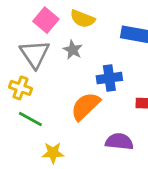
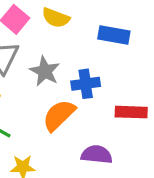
gray star: (73, 50) -> (45, 71), moved, size x1.4

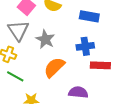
blue cross: (86, 84) -> (85, 46), moved

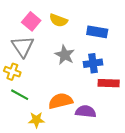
gray star: (45, 39) -> (65, 55), moved
orange semicircle: (54, 67) -> (61, 101), moved, turned 30

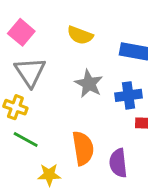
pink square: (31, 21) -> (21, 32), moved
orange semicircle: (61, 101) -> (83, 148), turned 95
purple semicircle: (86, 111) -> (118, 163), turned -102

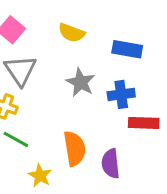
yellow star: (49, 175) -> (40, 176), turned 30

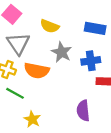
yellow semicircle: (72, 33) -> (50, 26), moved
orange semicircle: (75, 149) -> (37, 71), moved, turned 110

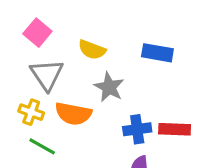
blue cross: (91, 61) -> (137, 129), moved

